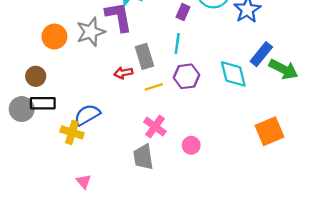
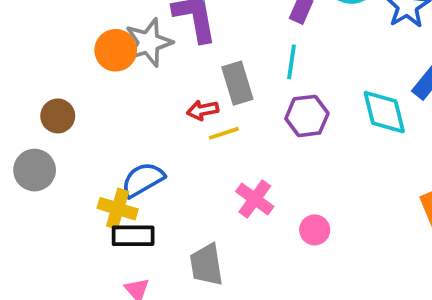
orange circle: (54, 37) -> (116, 50), moved
yellow line: (154, 87) -> (224, 133), moved
black rectangle: (43, 103) -> (133, 236), moved
gray trapezoid: (143, 157) -> (206, 265), moved

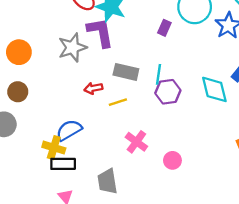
orange circle: (116, 50) -> (19, 52), moved
cyan line: (291, 62) -> (159, 74), moved
gray rectangle: (237, 83) -> (126, 72), turned -60
red arrow: (203, 110) -> (93, 88), moved

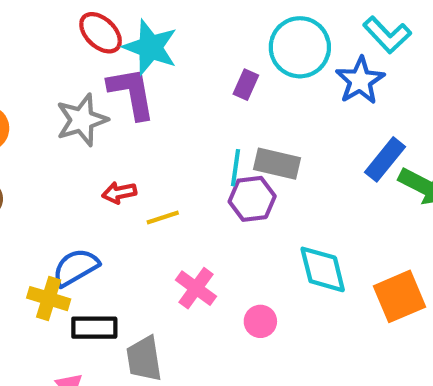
gray rectangle: (126, 72) -> (277, 164), moved
cyan diamond: (214, 89) -> (323, 269), moved
black rectangle: (63, 164) -> (94, 328), moved

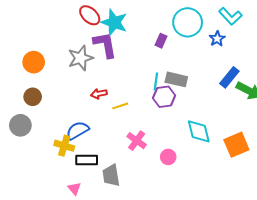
blue star: (360, 81) -> (217, 39), size x0.7

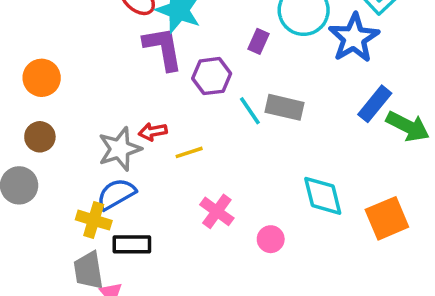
blue star: (217, 39) -> (354, 38), size x1.8
gray star: (81, 58) -> (120, 149), moved
cyan line: (156, 81) -> (250, 111), turned -42
purple hexagon: (164, 97) -> (212, 76), moved
gray trapezoid: (111, 175) -> (88, 270), moved

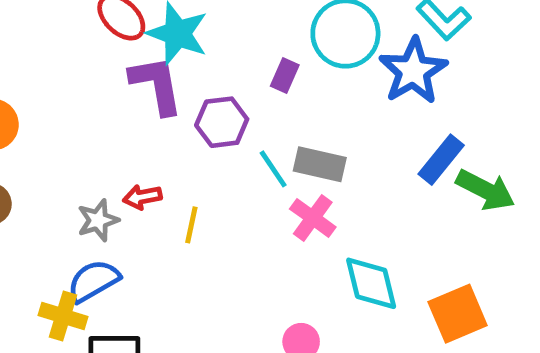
gray star: (120, 149) -> (98, 220), size x0.7
yellow line: (189, 152) -> (191, 225), turned -60
pink cross: (217, 211) -> (313, 218), moved

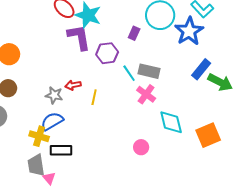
gray star: (98, 220) -> (54, 95), turned 30

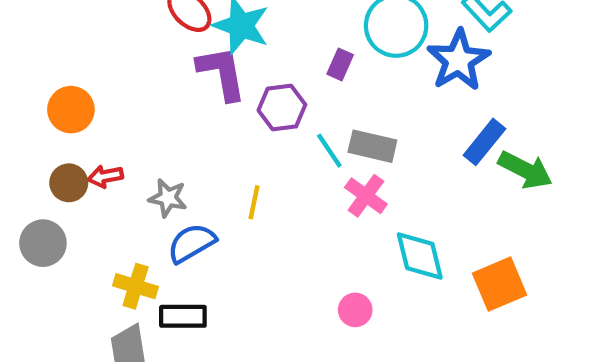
red arrow: (73, 85) -> (105, 176), moved
blue semicircle: (52, 121) -> (192, 243), moved

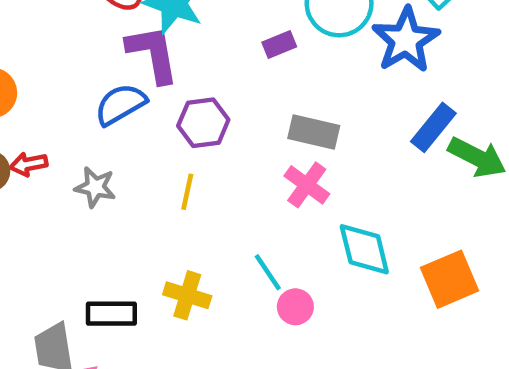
purple rectangle: (340, 64) -> (279, 45), turned 44
purple hexagon: (282, 107) -> (203, 123), moved
cyan line: (329, 151) -> (268, 272), moved
blue semicircle: (192, 243) -> (121, 104), moved
yellow cross: (136, 286) -> (187, 295), moved

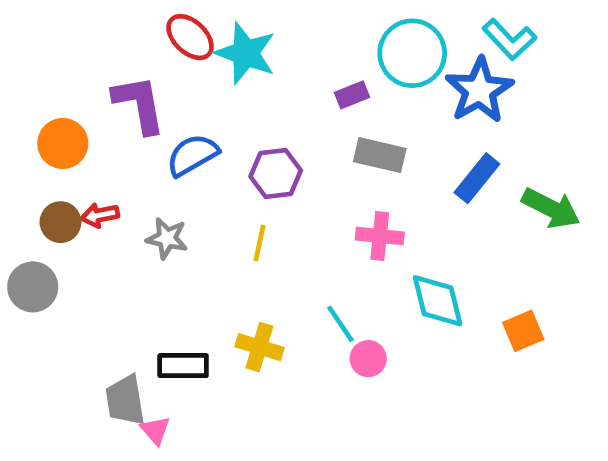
purple L-shape: (153, 54) -> (139, 104), moved
blue rectangle: (433, 127) -> (477, 178), moved
gray rectangle: (314, 132) -> (380, 155), moved
pink cross: (307, 185) -> (380, 236), turned -30
orange square: (449, 279) -> (523, 331), size x0.7

